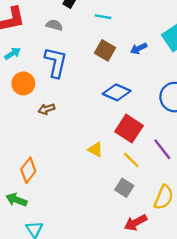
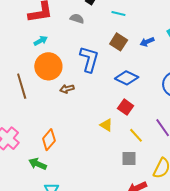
blue L-shape: (56, 62) -> (89, 59), moved
orange circle: (23, 83) -> (48, 66), size x1.4
red square: (129, 129) -> (126, 107), moved, size x0.7
gray square: (124, 188) -> (129, 158), turned -35

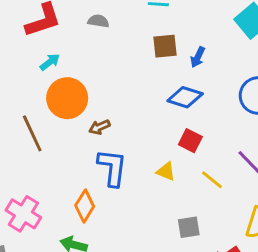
brown square: (119, 42) -> (165, 46), turned -30
blue arrow: (147, 42) -> (198, 57), moved, turned -32
blue L-shape: (89, 59) -> (112, 168), moved
gray square: (129, 158) -> (189, 227), moved

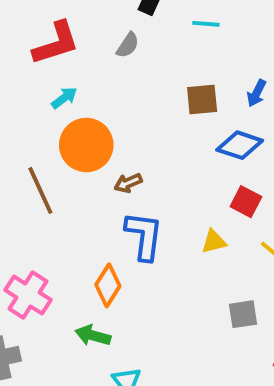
gray semicircle: (98, 21) -> (128, 45), turned 114
brown square: (165, 46) -> (202, 100), moved
yellow triangle: (166, 172) -> (214, 242), turned -36

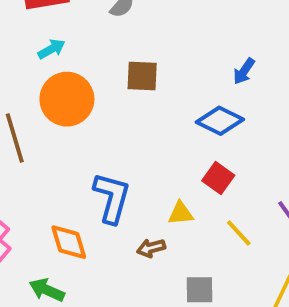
brown square: (202, 100) -> (142, 76), moved
brown arrow: (128, 183) -> (151, 248), moved
orange diamond: (108, 285) -> (69, 242), turned -57

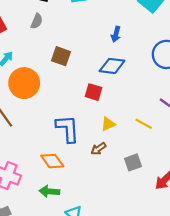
brown square: (142, 76) -> (61, 56), turned 36
red square: (218, 178) -> (93, 92), moved

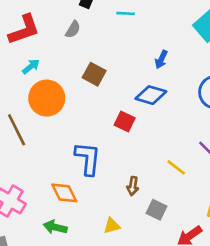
yellow triangle: (108, 124) -> (112, 226), moved
brown arrow: (98, 149) -> (133, 186), moved, turned -56
gray square: (133, 162) -> (157, 210), turned 36

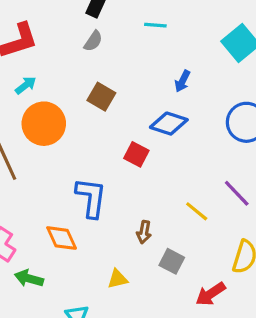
cyan line: (126, 13) -> (155, 25), moved
gray semicircle: (73, 29) -> (93, 41), moved
green arrow: (55, 227) -> (29, 278), moved

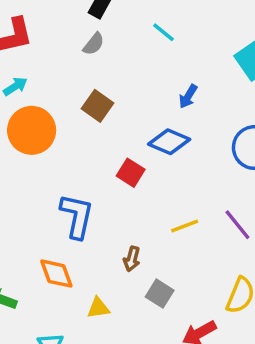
cyan line: (155, 25) -> (163, 32), turned 30
yellow line: (197, 211) -> (185, 226), moved, turned -65
orange diamond: (62, 238) -> (56, 274), moved

